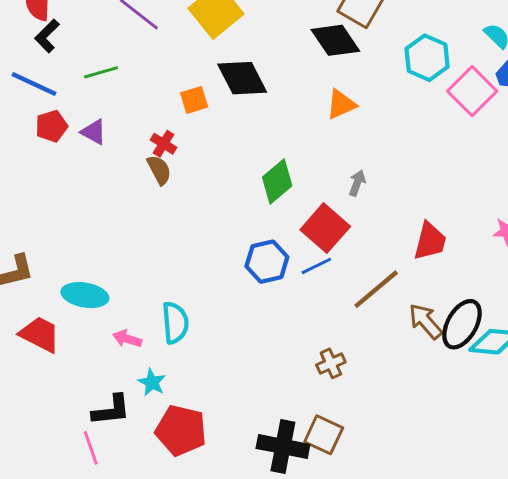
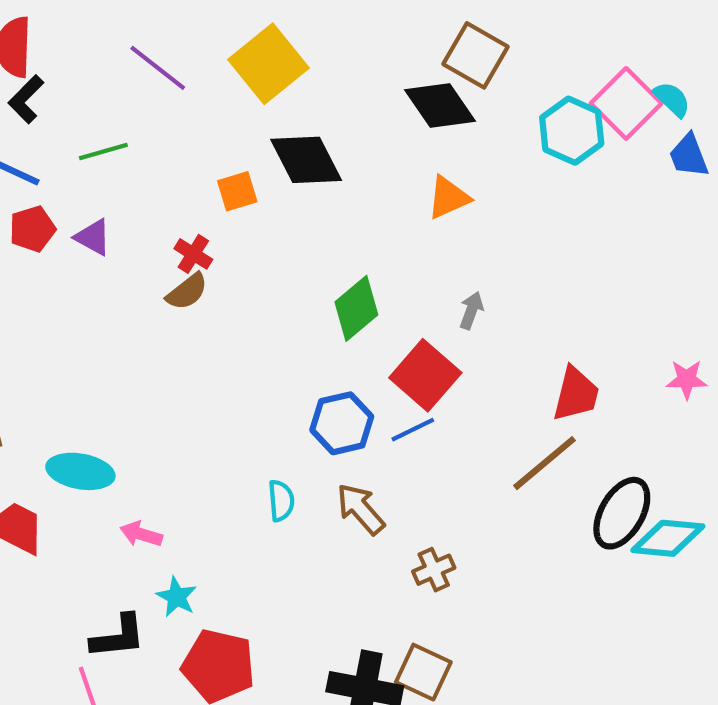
pink square: (472, 91) -> (626, 103), moved
brown semicircle: (159, 170) -> (187, 292), turned 80
brown line: (376, 289) -> (545, 463), moved
brown arrow: (426, 321) -> (361, 509), moved
cyan semicircle: (175, 323) -> (281, 501), moved, size x0.7

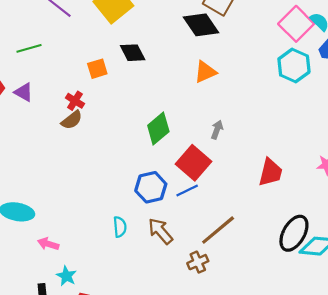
cyan hexagon: (572, 131) -> (294, 66), moved
black diamond: (306, 160) -> (133, 53), size x0.7
brown line: (545, 463) -> (218, 230), moved

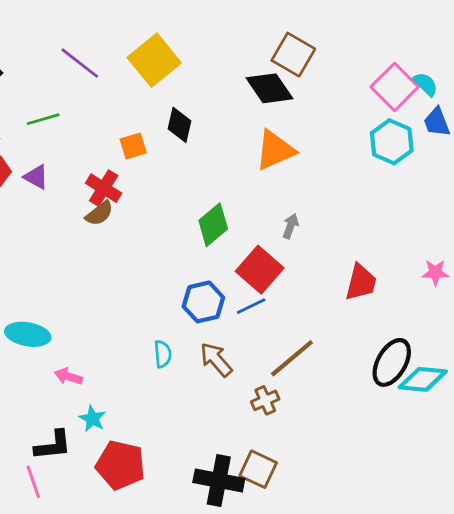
black diamond: (133, 53) -> (179, 125), turned 40
orange triangle: (205, 72) -> (275, 150), size x1.4
red cross: (75, 101) -> (104, 188), size x1.4

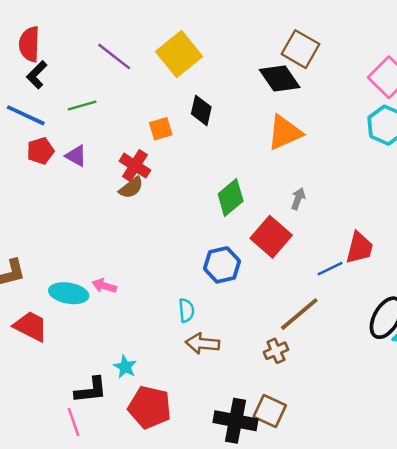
blue line: (251, 306) -> (330, 269), moved
brown arrow: (216, 360) -> (202, 343), moved, turned -44
pink arrow: (68, 376) -> (104, 286), moved

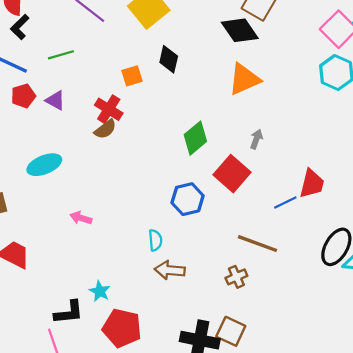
cyan ellipse: (69, 293) -> (44, 165), moved, turned -32
brown line: (299, 314) -> (257, 244), turned 60

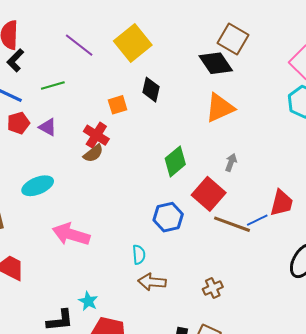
pink arrow: (81, 218) -> (71, 234), size x1.8
brown line: (257, 244) -> (232, 224), moved

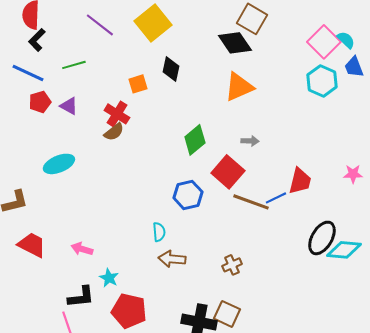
gray arrow: (231, 162) -> (250, 141), turned 72
pink arrow: (71, 234) -> (82, 249), moved, size x0.6

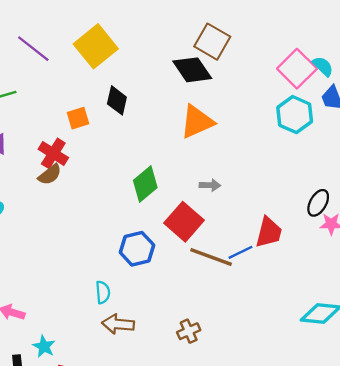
black ellipse: (322, 238) -> (318, 203), moved, size x0.7

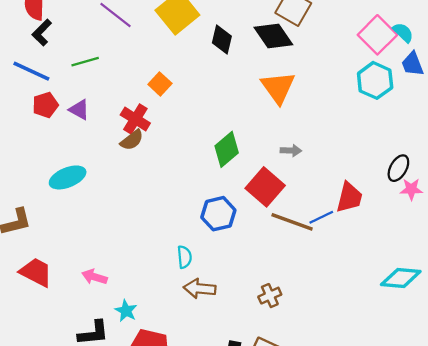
black diamond: (117, 100) -> (222, 40), moved
orange square: (78, 118) -> (160, 84), turned -30
orange triangle: (197, 122) -> (278, 87), turned -42

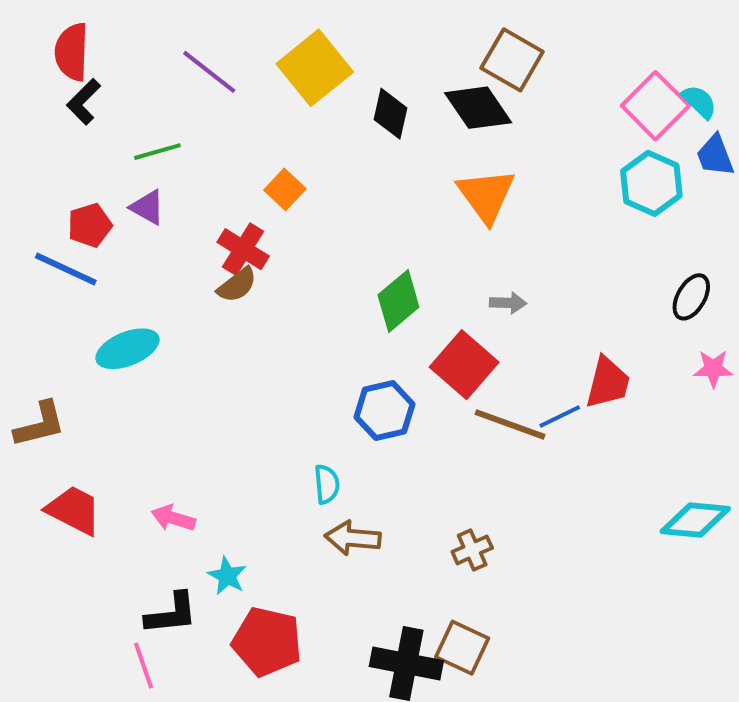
blue line: (31, 71) -> (66, 269), moved
purple triangle: (79, 110) -> (147, 207), moved
black ellipse: (398, 168) -> (691, 297), moved

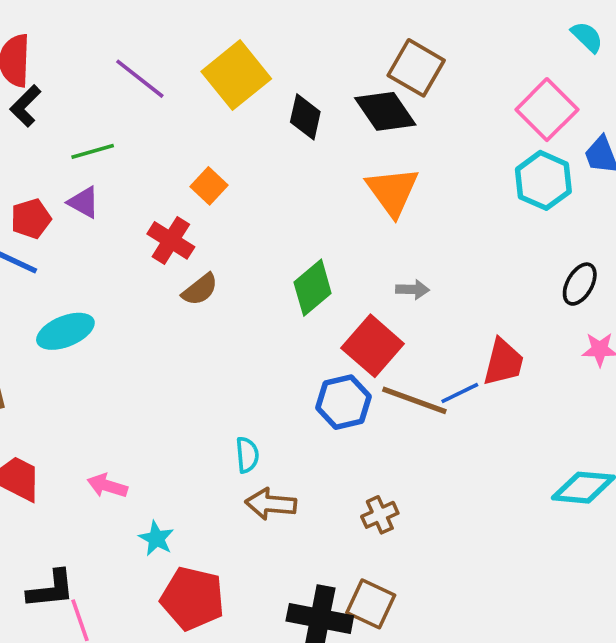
cyan semicircle: (699, 102) -> (587, 37), moved
brown semicircle: (237, 285) -> (200, 289), moved
blue hexagon: (385, 411) -> (343, 402), moved
black L-shape: (171, 614) -> (51, 589), moved

